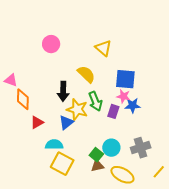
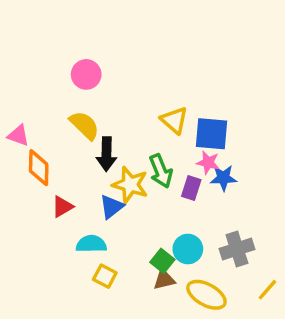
yellow triangle: (103, 48) -> (174, 120), moved
yellow semicircle: (86, 74) -> (84, 125), moved
yellow square: (62, 164) -> (105, 276), size x0.6

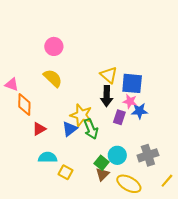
black arrow: (106, 154) -> (107, 96), moved
green arrow: (161, 171) -> (91, 129), moved
cyan semicircle: (91, 244) -> (48, 157), moved
brown triangle: (164, 280) -> (102, 174), turned -32

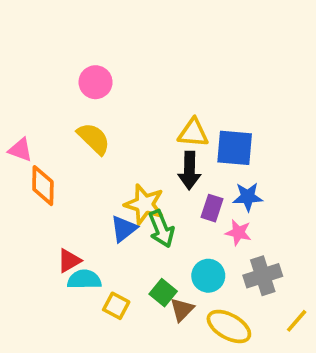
yellow triangle: (109, 75) -> (193, 133), turned -36
pink star: (130, 101) -> (238, 233), moved
red triangle: (39, 129) -> (69, 261), moved
green square: (101, 163) -> (163, 293), moved

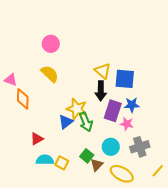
yellow triangle: (193, 133) -> (103, 71), turned 36
purple rectangle: (212, 208) -> (113, 111), size x1.5
cyan semicircle: (84, 279) -> (45, 160), moved

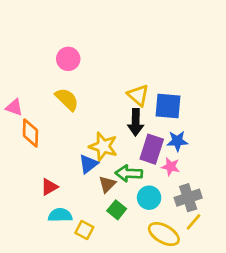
green arrow: (86, 122) -> (129, 173), moved, turned 114
yellow square: (62, 163) -> (84, 230), moved
brown triangle: (97, 165) -> (107, 184), moved
yellow line: (158, 171) -> (194, 222), moved

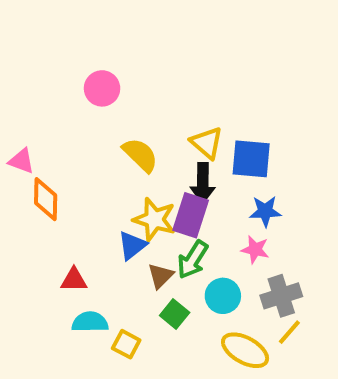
yellow semicircle: (67, 99) -> (140, 155), moved
purple rectangle: (152, 149) -> (191, 215), moved
green arrow: (129, 173) -> (193, 260), turned -60
red triangle: (49, 187) -> (74, 280), turned 30

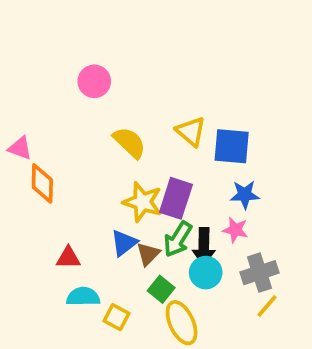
black arrow: (203, 183) -> (204, 247), moved
blue triangle: (132, 246) -> (124, 243), moved
yellow ellipse: (245, 350) -> (182, 323), moved, turned 36

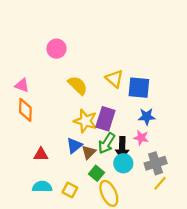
pink triangle: (20, 148) -> (22, 85), moved
cyan semicircle: (83, 297) -> (42, 187), moved

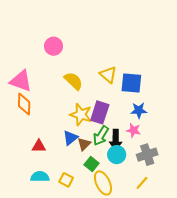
pink triangle: (22, 85) -> (21, 81), size x1.6
yellow line: (160, 183) -> (142, 183), moved

